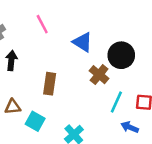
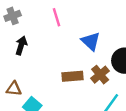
brown rectangle: (50, 84) -> (72, 76), moved, turned 66

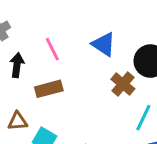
pink line: (56, 17) -> (52, 49), moved
brown rectangle: (72, 76) -> (49, 89), moved

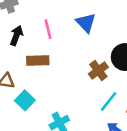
blue triangle: (104, 44) -> (86, 23), moved

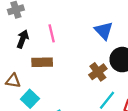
blue triangle: (86, 23) -> (104, 31), moved

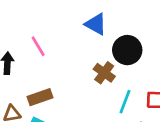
brown rectangle: (42, 62) -> (40, 97), moved

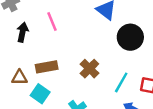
brown cross: (104, 73) -> (89, 69), moved

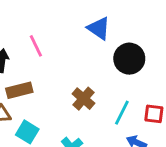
brown rectangle: (47, 67) -> (19, 90), moved

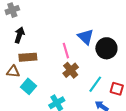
blue triangle: (99, 28) -> (86, 37), moved
pink line: (36, 46) -> (66, 51), moved

